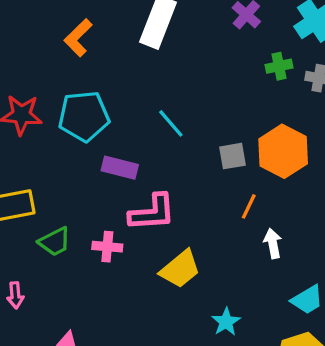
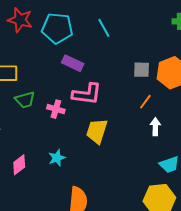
cyan line: (171, 123) -> (104, 28), moved
yellow trapezoid: (180, 269) -> (97, 131), turned 136
cyan star: (226, 322) -> (57, 158), moved

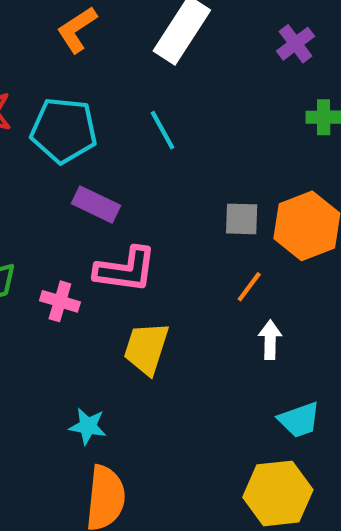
cyan star: (57, 158) -> (88, 426), moved, turned 30

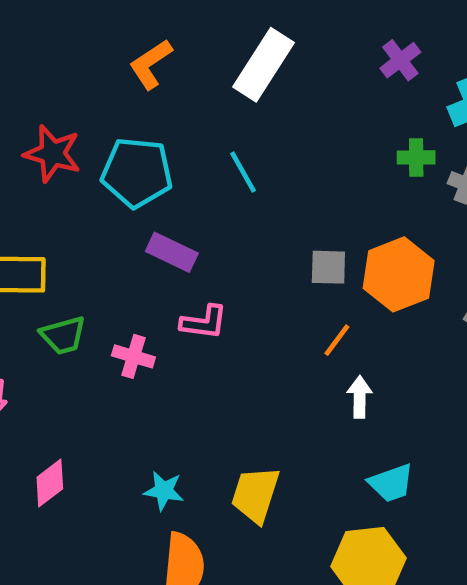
purple cross: (295, 44) -> (400, 60), moved
pink L-shape: (126, 270) -> (204, 322), size x0.7
yellow trapezoid: (146, 348) -> (255, 495), moved

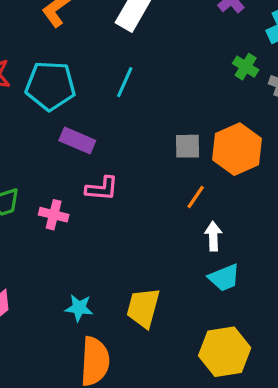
green cross: (416, 157) -> (246, 67), turned 35
cyan line: (243, 172) -> (125, 82), turned 56
cyan trapezoid: (391, 483) -> (224, 278), moved

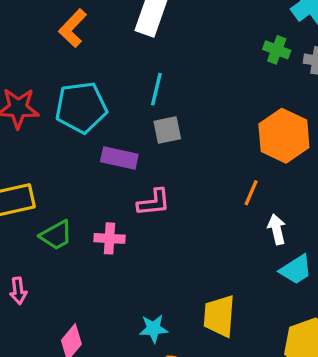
gray square: (188, 146) -> (167, 130), moved

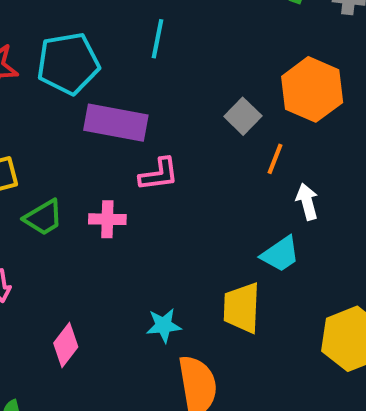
gray square: (167, 130) -> (243, 116), moved, turned -32
purple rectangle: (119, 158) -> (116, 123), size x1.4
cyan trapezoid: (296, 270) -> (280, 254), moved

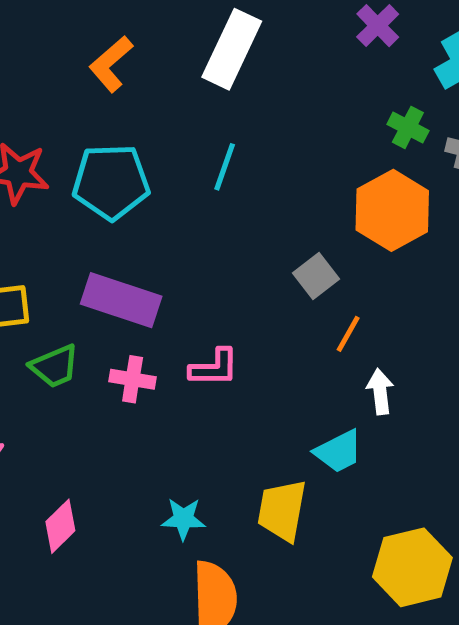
orange hexagon: (312, 89) -> (392, 210), moved
purple rectangle: (116, 123) -> (121, 300), moved
pink L-shape: (159, 174) -> (214, 368), moved

